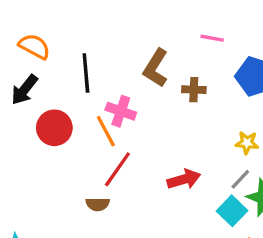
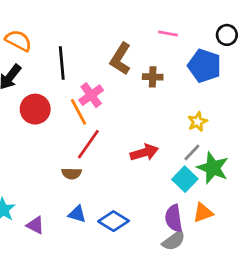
pink cross: (121, 111) -> (91, 95), turned 35
yellow star: (247, 143) -> (197, 122), turned -30

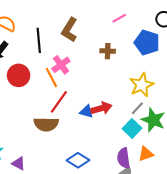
pink line: (168, 34) -> (119, 18), turned -40
brown L-shape: (121, 59) -> (69, 30), moved
yellow star: (197, 122) -> (142, 85), size x1.6
brown semicircle: (72, 173) -> (46, 124), size x1.6
blue triangle: (77, 214) -> (86, 111), moved

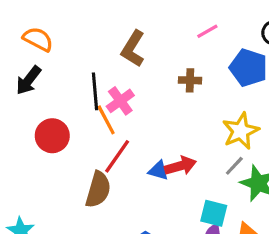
black line: (39, 40) -> (95, 91), moved
red circle: (19, 75) -> (52, 136), moved
brown semicircle: (46, 124) -> (98, 190), turned -75
cyan square: (132, 128) -> (214, 213), moved, turned -30

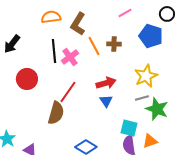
orange semicircle: (38, 39) -> (51, 17), moved, turned -36
orange line: (106, 120) -> (94, 46), moved
red arrow: (180, 166) -> (106, 83), moved
gray line: (234, 166) -> (142, 98), turned 32
blue triangle: (158, 171) -> (106, 101), moved, turned 40

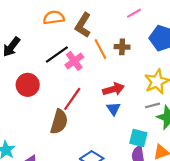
black line: (54, 51) -> (57, 54), turned 60

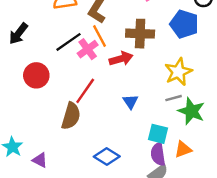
brown cross: (122, 47) -> (140, 34), size x1.6
orange line: (100, 49) -> (100, 36), moved
red arrow: (113, 89) -> (121, 59), moved

